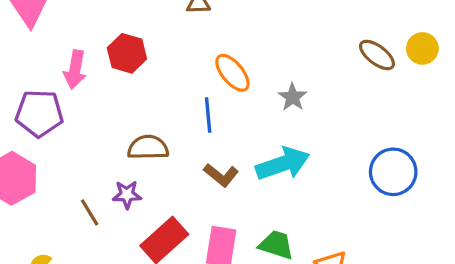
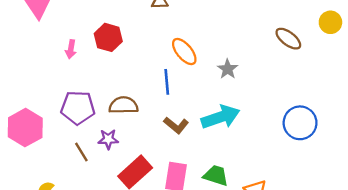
yellow circle: (422, 48) -> (330, 22), moved
pink arrow: (75, 70) -> (71, 49), size x0.7
purple pentagon: (39, 113) -> (78, 108), moved

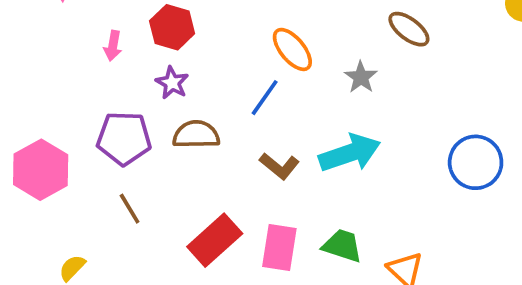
brown ellipse: (288, 39) -> (409, 29), moved
blue line: (167, 82) -> (265, 98), turned 40
purple star: (108, 139) -> (172, 83), moved, turned 30

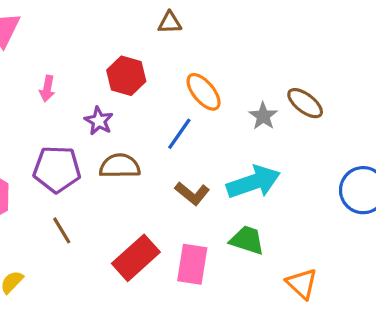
red hexagon: (172, 27) -> (126, 76), moved
brown ellipse: (409, 29) -> (305, 103), moved
green trapezoid: (342, 246) -> (247, 240), moved

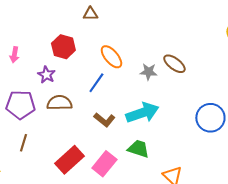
gray star: (263, 116) -> (148, 72), turned -30
brown line: (62, 230) -> (23, 143), turned 48
pink rectangle: (192, 264) -> (104, 164), turned 30

